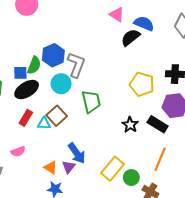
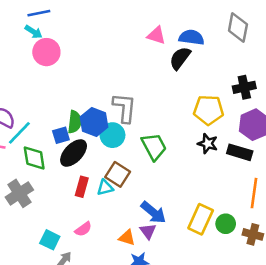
blue hexagon: (53, 55) -> (94, 122), moved
black star: (130, 125) -> (208, 144), moved

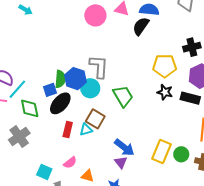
pink circle: (46, 52) -> (95, 15), moved
orange triangle: (127, 238) -> (88, 176), moved

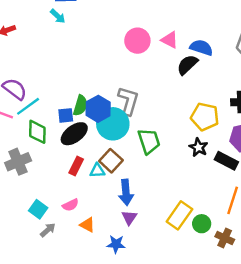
cyan circle: (90, 88) -> (113, 124), size x1.4
blue arrow: (124, 147) -> (126, 192), moved, turned 35

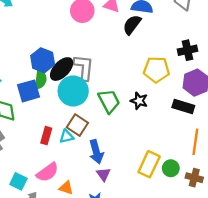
blue hexagon: (98, 109) -> (43, 60), moved
blue square: (66, 115) -> (29, 91), size x1.5
black ellipse: (74, 134) -> (62, 69), moved
black star: (198, 147) -> (139, 101), moved
pink semicircle: (70, 205) -> (47, 172), size x1.5

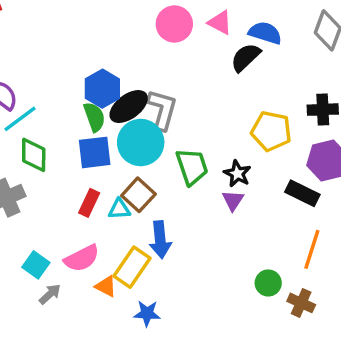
green semicircle: (41, 79) -> (94, 117), turned -36
blue square: (29, 91) -> (95, 152), moved
yellow rectangle: (149, 164) -> (132, 267), moved
purple triangle: (103, 174) -> (233, 200), moved

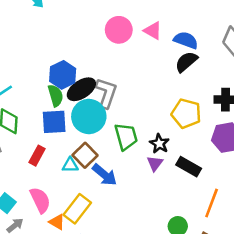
black semicircle: (246, 57) -> (186, 62), moved
black rectangle: (302, 193) -> (189, 167), moved
red rectangle: (89, 203) -> (37, 156), moved
blue arrow: (160, 240) -> (105, 175), moved, turned -48
pink semicircle: (82, 258) -> (40, 200), turned -92

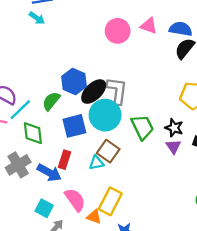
green semicircle: (56, 96) -> (51, 101), moved, turned -114
blue arrow: (105, 175) -> (49, 173), moved

